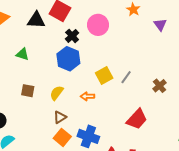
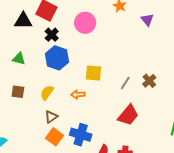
black cross: (72, 36) -> (52, 35), moved
green triangle: (23, 54) -> (19, 59), moved
yellow square: (104, 75) -> (94, 73), turned 36
gray line: (126, 77) -> (125, 83), moved

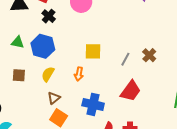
blue hexagon: (57, 58) -> (43, 46), moved
orange arrow: (78, 95) -> (79, 74), turned -72
blue cross: (81, 135) -> (93, 104), moved

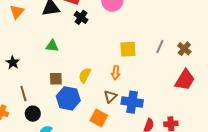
blue hexagon: (43, 46) -> (68, 98), moved
gray line: (125, 59) -> (160, 46), moved
red trapezoid: (131, 91) -> (185, 80), moved
brown triangle: (54, 98) -> (110, 97), moved

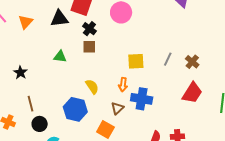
yellow semicircle: (85, 75) -> (92, 87), turned 119
brown square: (56, 79) -> (89, 47), moved
blue cross: (132, 102) -> (142, 99), moved

